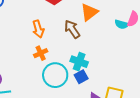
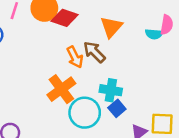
orange arrow: (38, 29) -> (75, 57), moved
orange cross: (41, 53) -> (61, 89), size x1.6

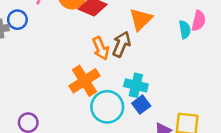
cyan semicircle: (154, 34) -> (185, 30), turned -108
brown arrow: (94, 52) -> (121, 44), turned 65

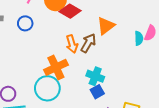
blue circle: (17, 20) -> (25, 23), moved
cyan circle: (107, 107) -> (47, 88), moved

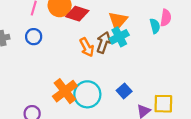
orange cross: (56, 67) -> (65, 91), moved
cyan cross: (95, 76) -> (119, 37), moved, turned -36
cyan circle: (47, 88) -> (87, 94), moved

